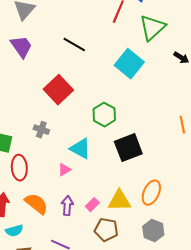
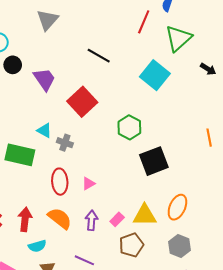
purple trapezoid: (21, 47) -> (44, 79), moved
cyan triangle: (80, 149) -> (44, 130), moved, size x0.7
red ellipse: (19, 168) -> (60, 182), moved
brown pentagon: (106, 230) -> (131, 245), turned -30

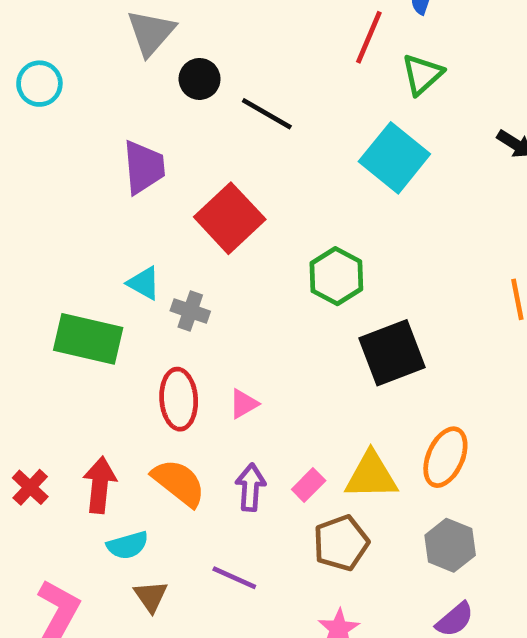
green triangle: (178, 38) -> (422, 74), moved, size x0.7
black circle: (13, 65) -> (200, 79), moved
purple trapezoid: (44, 79) -> (144, 167), turned 30

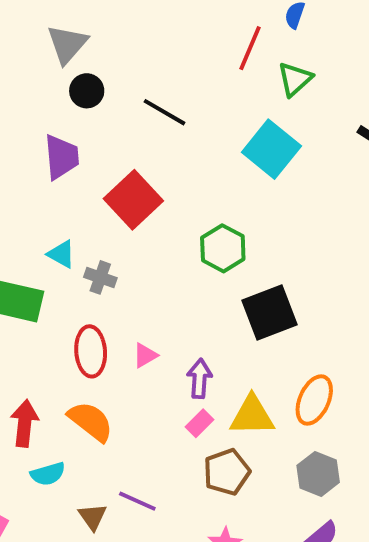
black circle: (200, 79) -> (87, 91), moved
purple arrow: (251, 487) -> (200, 379), moved
brown triangle: (151, 596) -> (93, 517), moved

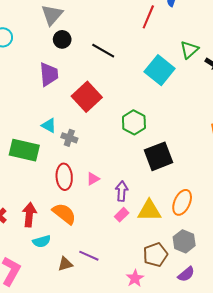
green triangle: (295, 79) -> (189, 50), moved
brown pentagon: (227, 472) -> (155, 255), moved
brown triangle: (93, 517) -> (65, 264), turned 49

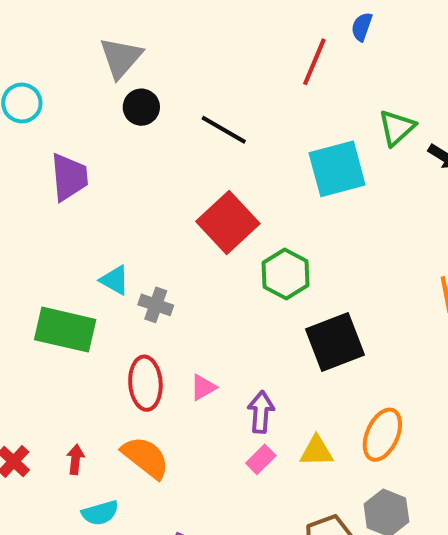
cyan square: (160, 70) -> (337, 169), turned 36
purple trapezoid: (49, 74) -> (69, 177), moved
red square: (87, 97) -> (228, 222), moved
yellow triangle: (149, 211) -> (316, 451), size x0.7
red arrow: (29, 215) -> (75, 459), size x0.6

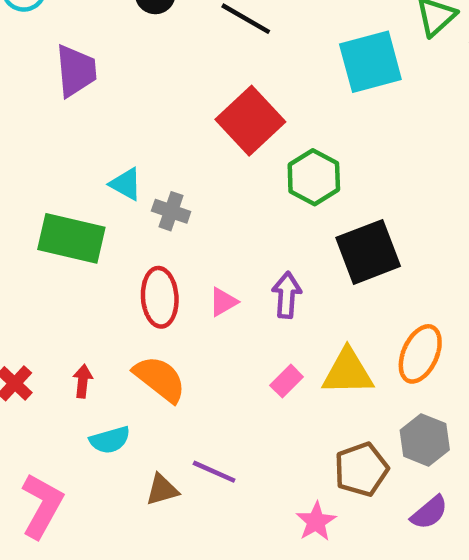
purple arrow: (261, 412) -> (287, 295), moved
yellow triangle: (316, 451) -> (348, 372), size x1.4

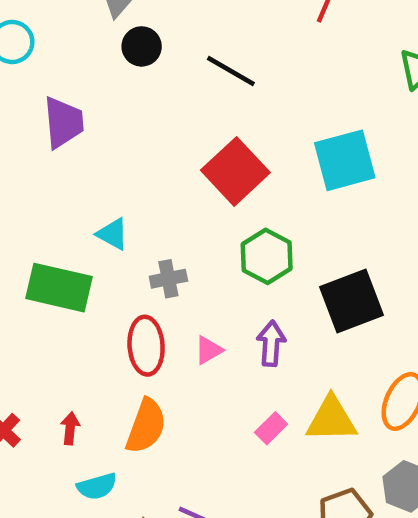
cyan square: (370, 62) -> (345, 160), moved
green hexagon: (314, 177) -> (267, 256), moved
gray cross: (171, 211) -> (168, 279), moved, turned -30
orange semicircle: (160, 379) -> (146, 426), turned 72

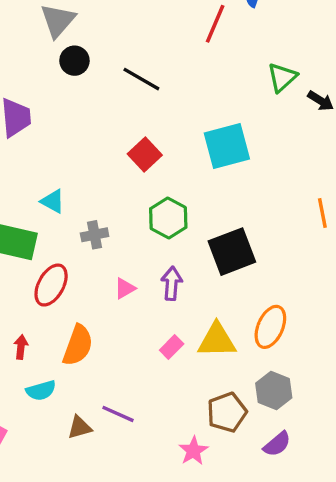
red square: (235, 171) -> (145, 154), size x0.7
red ellipse: (146, 346) -> (51, 285), moved, turned 33

